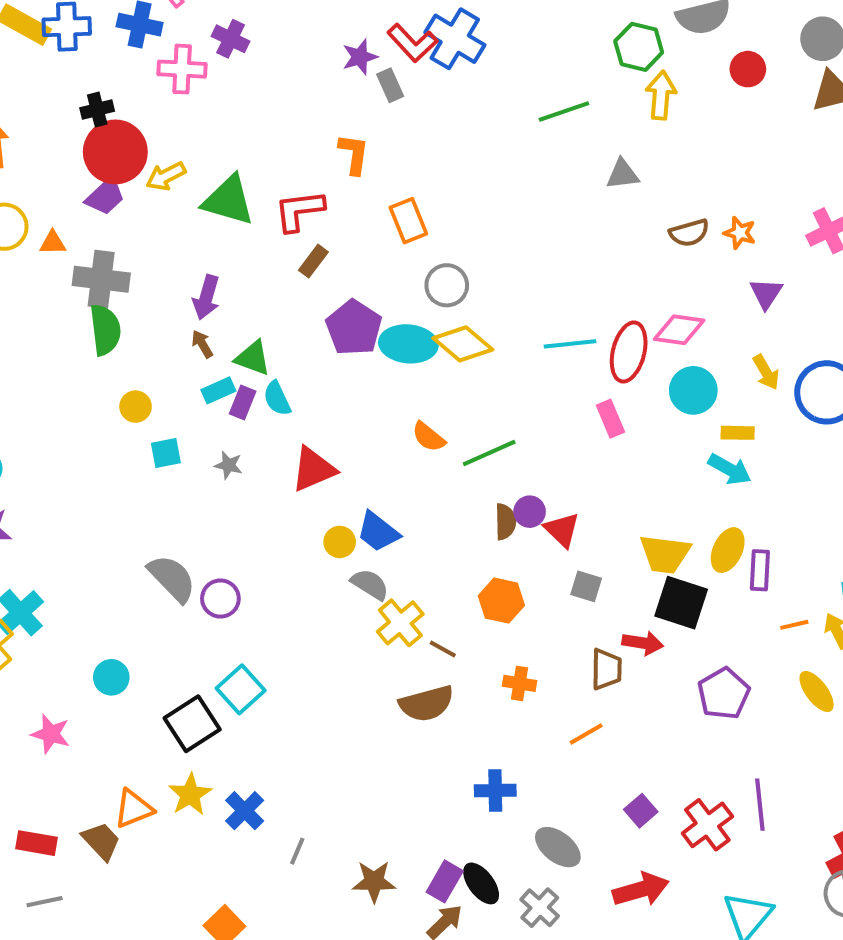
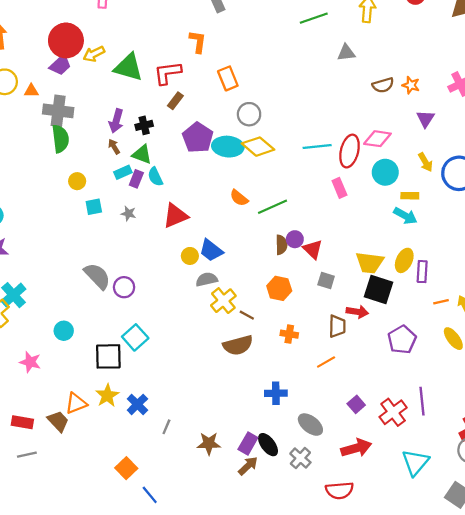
black cross: (97, 109) -> (144, 125), moved
gray semicircle: (370, 584) -> (207, 279), turned -45
black square: (192, 724) -> (108, 356), turned 32

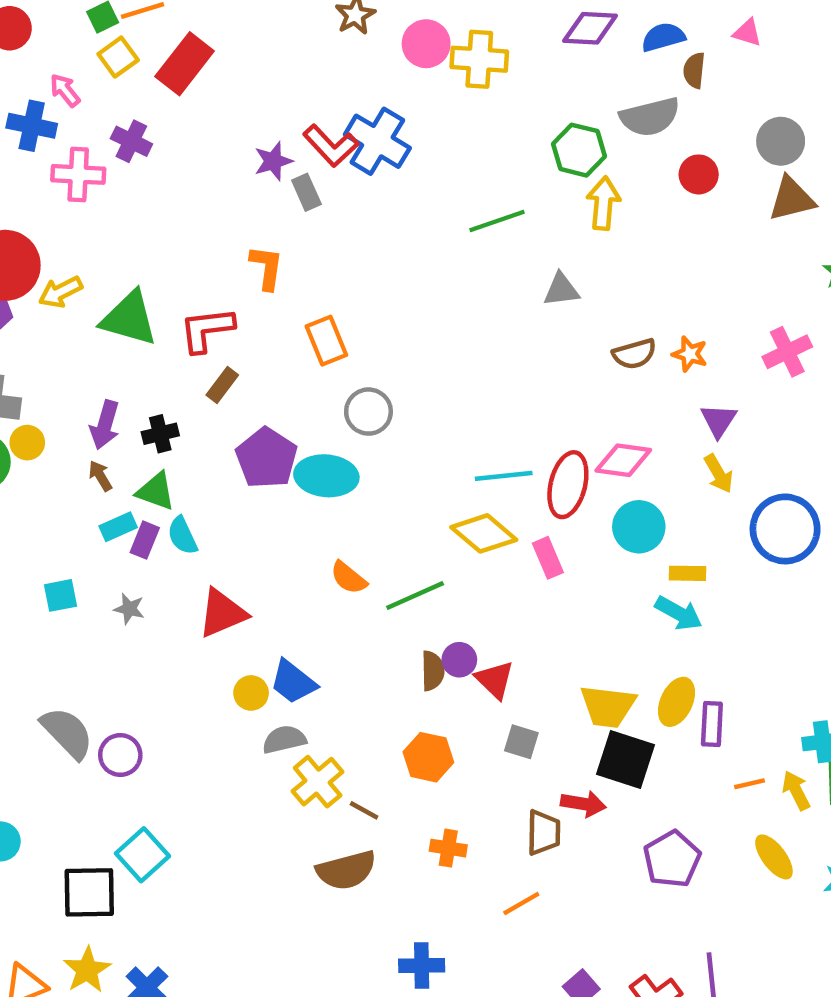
yellow diamond: (258, 147) -> (484, 533), moved
yellow arrow: (425, 162) -> (719, 474), moved
yellow circle: (77, 181) -> (27, 443), moved

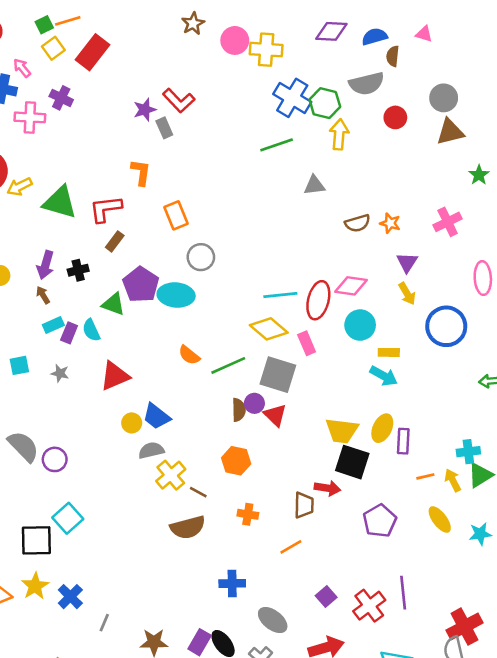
blue cross: (377, 141) -> (292, 98), moved
green triangle: (156, 491) -> (113, 304), moved
gray square: (521, 742) -> (278, 375), moved, size x1.8

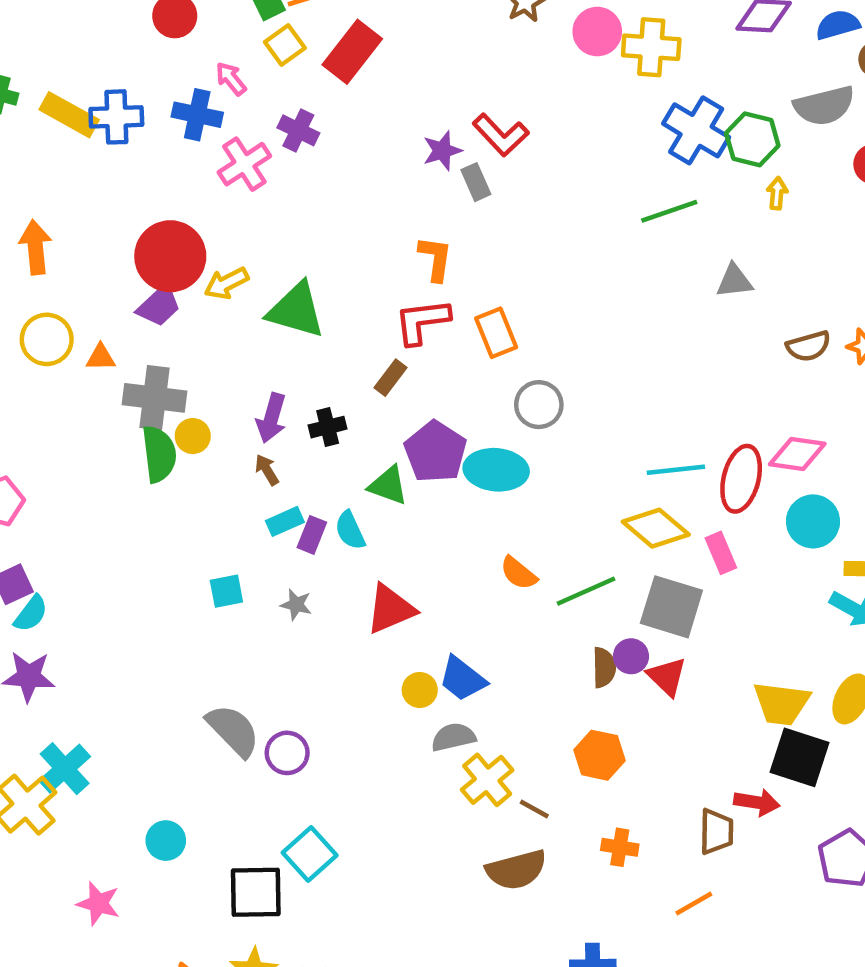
pink cross: (30, 117) -> (244, 164), turned -36
yellow arrow: (339, 134) -> (777, 193), size x0.6
red L-shape: (106, 209) -> (422, 321), moved

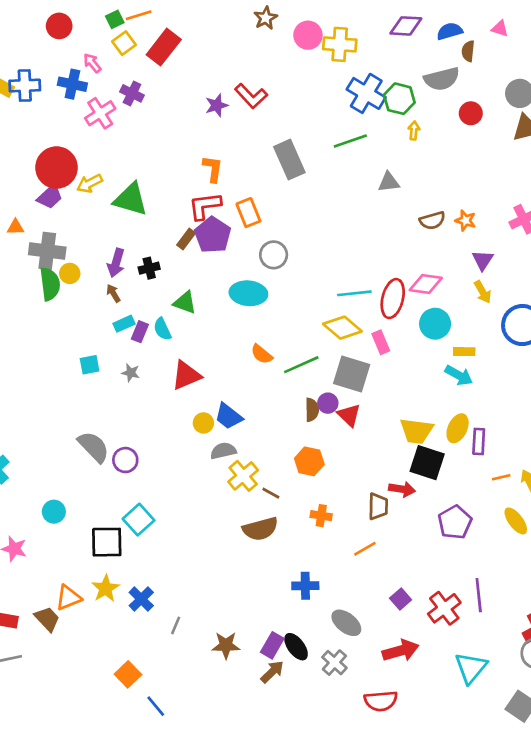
gray rectangle: (476, 182) -> (289, 160), moved, size x1.8
purple pentagon: (435, 452) -> (213, 235), moved

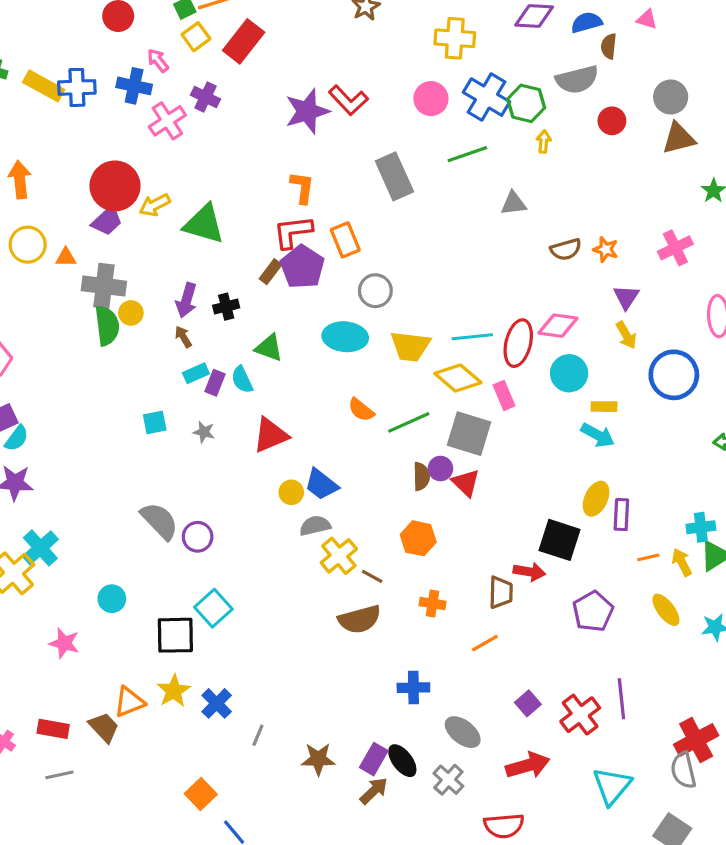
pink circle: (308, 35) -> (431, 99), moved
purple star: (217, 105) -> (307, 111), size x1.6
yellow trapezoid: (416, 431) -> (410, 346), moved

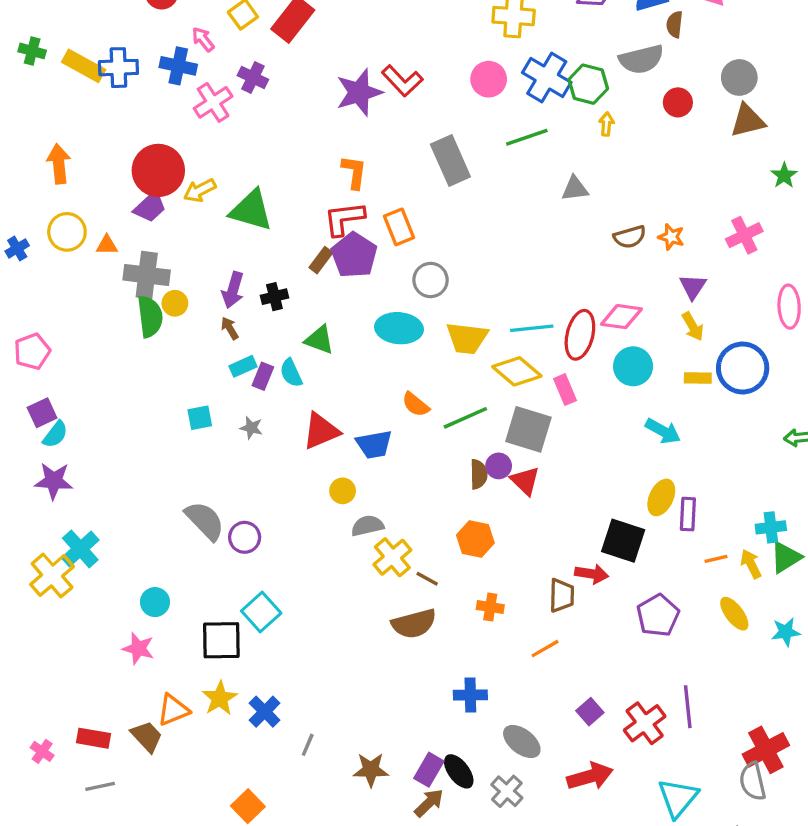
yellow rectangle: (604, 407) -> (698, 378), moved
blue trapezoid: (321, 484) -> (374, 444), moved, turned -48
pink star: (64, 643) -> (138, 649), moved

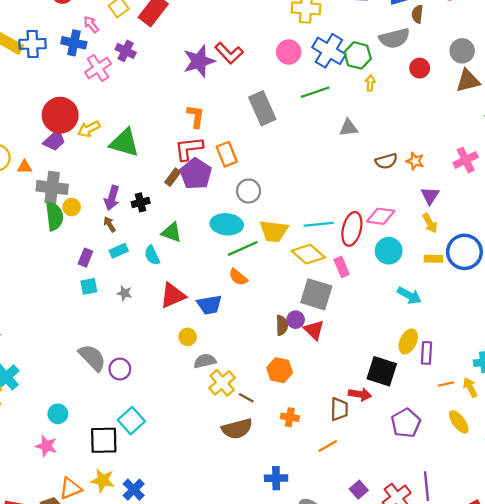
purple rectangle: (263, 376) -> (85, 258), moved
green line: (465, 418) -> (243, 248), moved
yellow star: (220, 698) -> (103, 480), turned -30

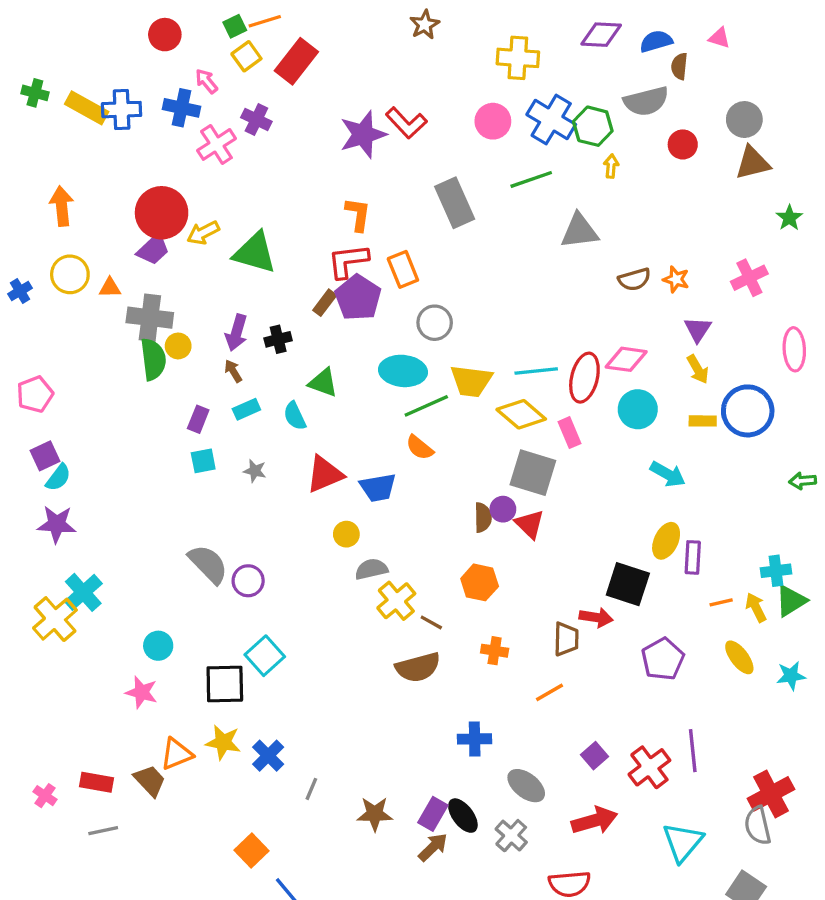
gray triangle: (348, 128) -> (579, 231), size x1.4

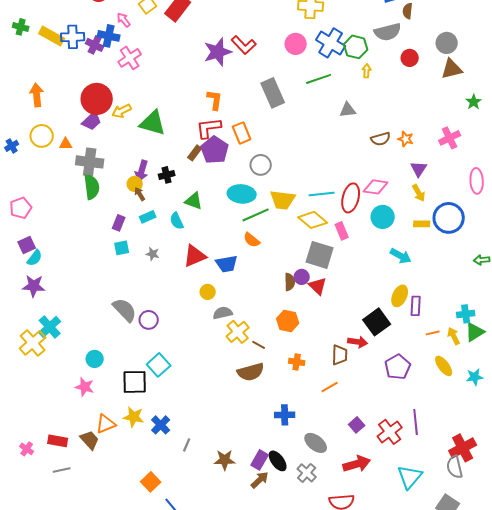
purple cross: (256, 120) -> (95, 45), moved
gray triangle: (579, 231) -> (348, 110), size x0.7
yellow circle: (178, 346) -> (135, 184), moved
black square: (628, 584) -> (377, 322), turned 36

